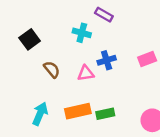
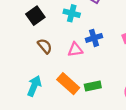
black square: (30, 39) -> (35, 16), moved
orange rectangle: (78, 111) -> (68, 84), turned 55

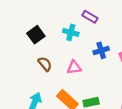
blue cross: (94, 38) -> (101, 50), moved

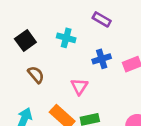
purple rectangle: (90, 17) -> (102, 19), moved
pink triangle: (74, 67) -> (79, 86), moved, turned -49

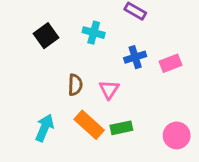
brown semicircle: (36, 75) -> (75, 85), moved, turned 42

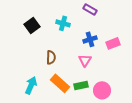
pink triangle: (109, 89) -> (85, 60), moved
pink circle: (177, 135) -> (102, 90), moved

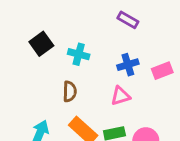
cyan cross: (63, 23) -> (79, 54), moved
pink triangle: (85, 60) -> (120, 96), turned 40

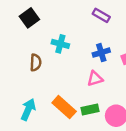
black square: (41, 44) -> (29, 18), moved
brown semicircle: (70, 92) -> (36, 62), moved

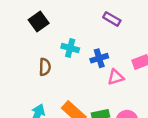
blue cross: (101, 53) -> (99, 58), moved
pink triangle: (95, 79) -> (116, 77), moved

